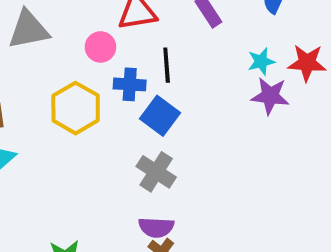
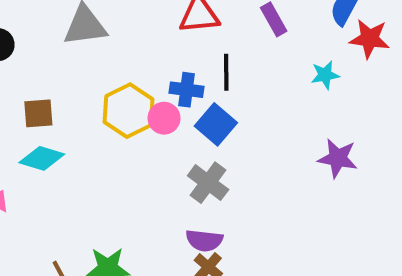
pink circle: (100, 47) -> (164, 118), moved
red star: (307, 63) -> (370, 39), moved
purple star: (270, 96) -> (338, 158), moved

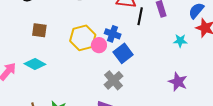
black line: (226, 72) -> (140, 16), moved
cyan diamond: (42, 158) -> (35, 64), moved

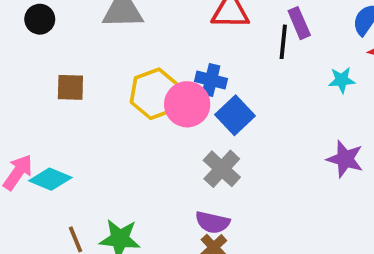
black line: (140, 16) -> (283, 42), moved
pink circle: (99, 45) -> (187, 104), size x1.5
cyan diamond: (35, 64) -> (50, 179), moved

